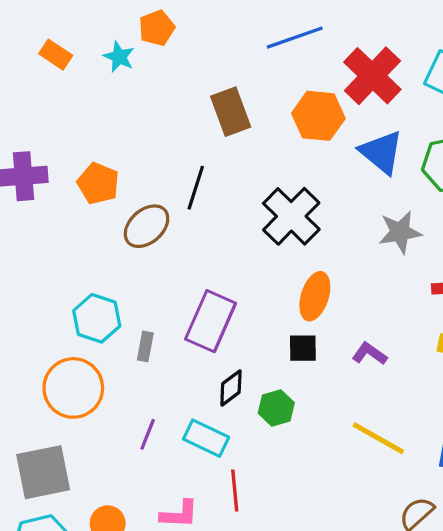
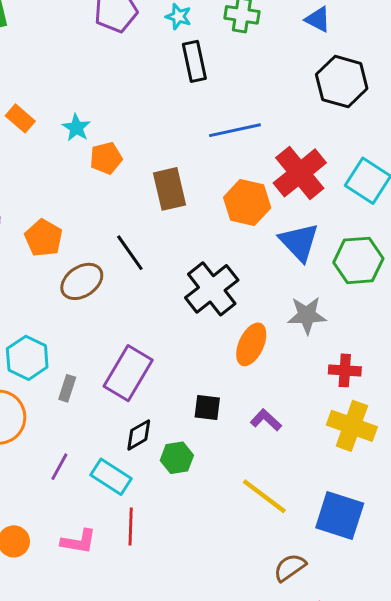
orange pentagon: (157, 28) -> (106, 158), moved
black line: (196, 188) -> (130, 253), turned -60
orange ellipse: (315, 296) -> (251, 344), moved

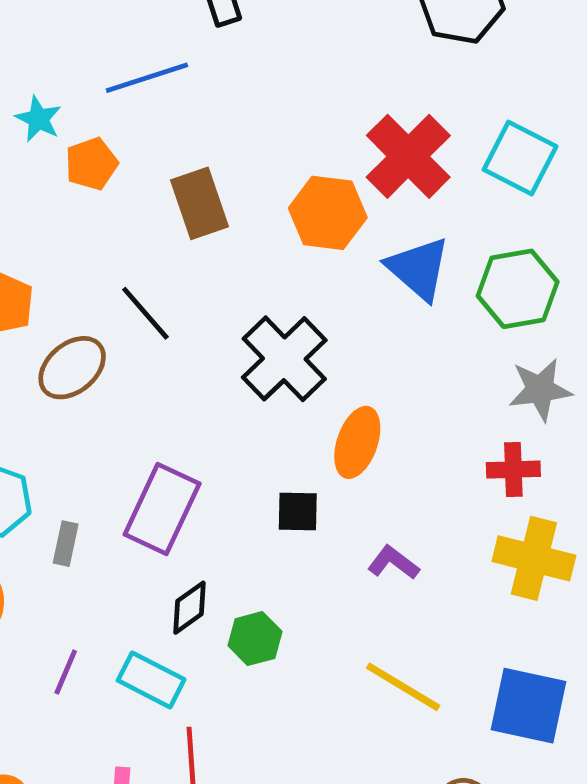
blue line: (235, 130) -> (147, 78), moved
gray star: (307, 315) -> (540, 390), moved
black square: (207, 408) -> (298, 512), moved

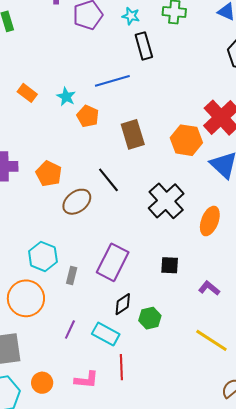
orange pentagon: (91, 164) -> (88, 116), turned -30
orange ellipse: (357, 442) -> (210, 221), moved

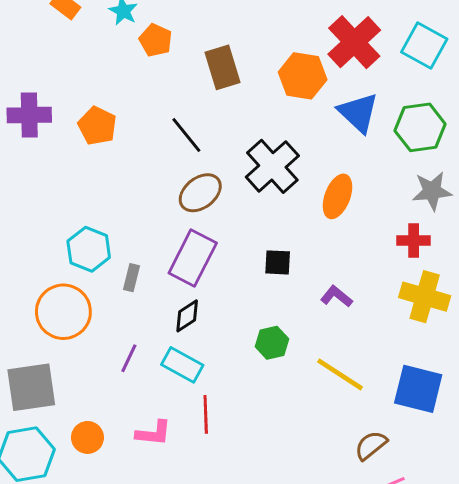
brown ellipse: (77, 202) -> (200, 193), moved
black diamond: (123, 304) -> (187, 316), moved
green hexagon: (150, 318) -> (272, 343), moved

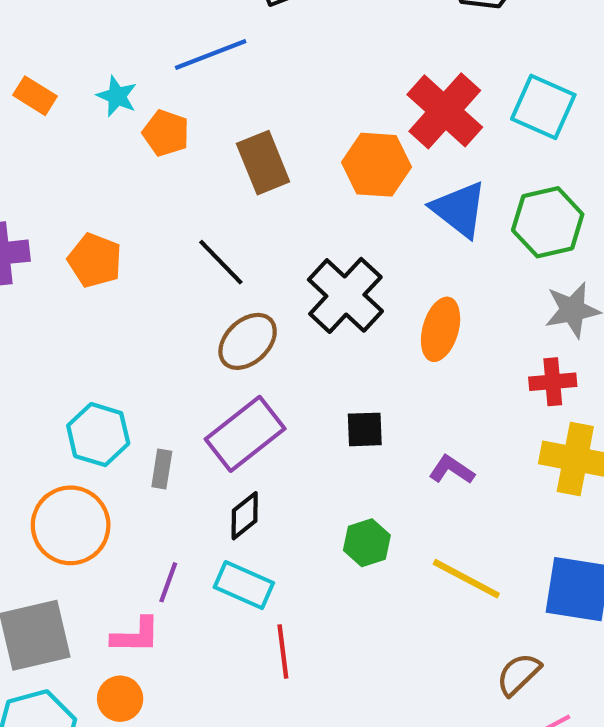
purple rectangle: (193, 258) -> (245, 434), turned 30
pink L-shape: (154, 433) -> (136, 635), moved

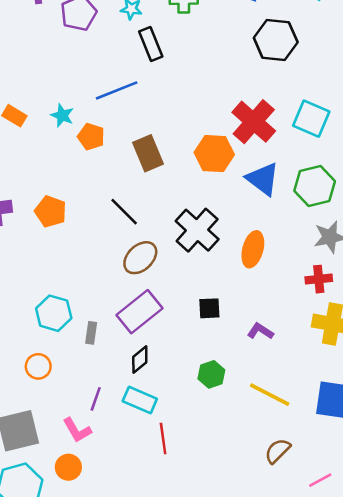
orange circle: (71, 525) -> (38, 366), size x0.6
pink L-shape: (136, 635) -> (77, 430), turned 60
brown semicircle: (519, 674) -> (278, 451), moved

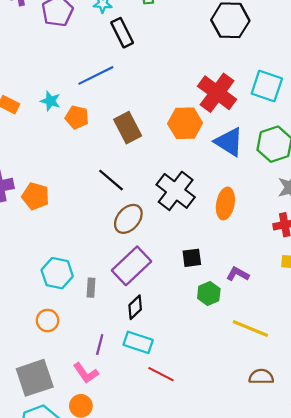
orange pentagon: (51, 211) -> (35, 196), moved
green hexagon: (211, 374) -> (209, 293), moved
red line: (163, 438) -> (161, 374), turned -50
brown semicircle: (278, 451) -> (261, 377), turned 50

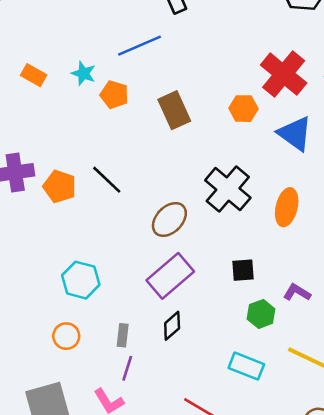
orange hexagon: (185, 123) -> (243, 109), size x0.7
black line: (111, 180) -> (107, 180), moved
gray rectangle: (91, 288) -> (123, 335), moved
cyan rectangle: (138, 342) -> (246, 366), moved

